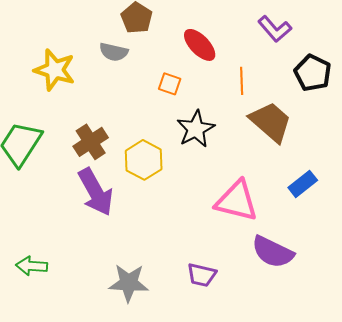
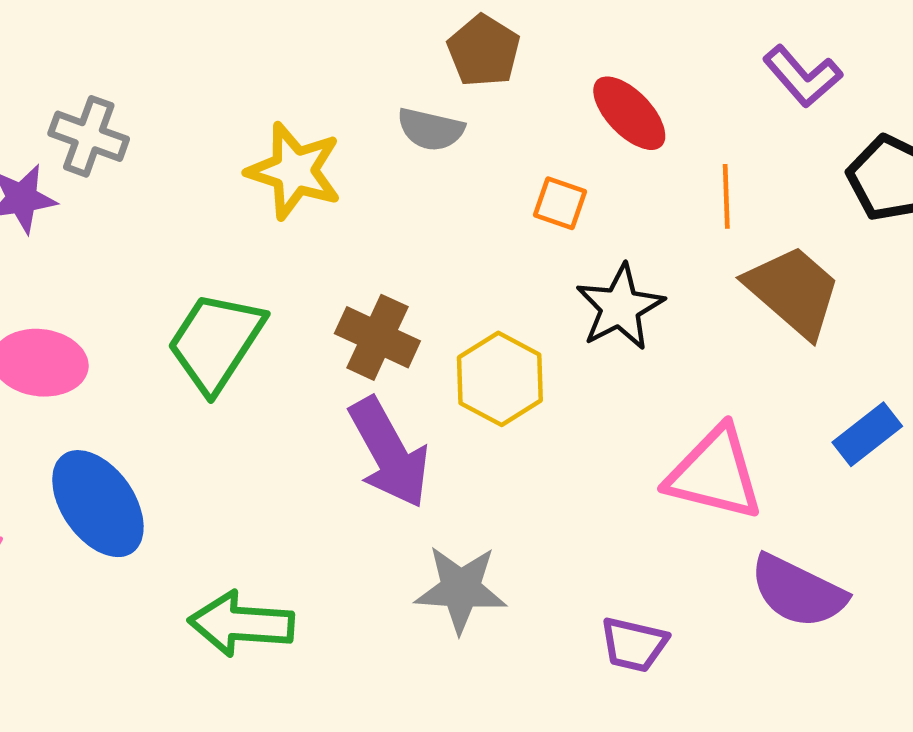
brown cross: (91, 142) -> (377, 337), turned -32
green arrow: (32, 266) -> (241, 624), size x1.4
gray star: (129, 283) -> (461, 589), moved

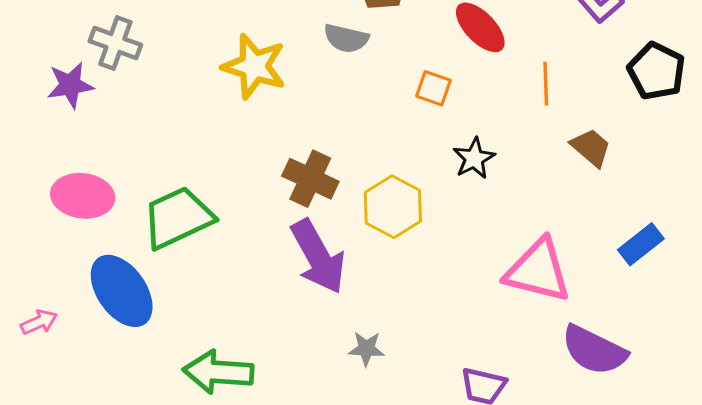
brown trapezoid: (793, 291) -> (591, 147), size x0.6
black star: (620, 307) -> (474, 158), size x0.7
green trapezoid: (216, 342) -> (178, 218), moved, turned 32
gray star: (461, 589) -> (366, 349), size x0.6

